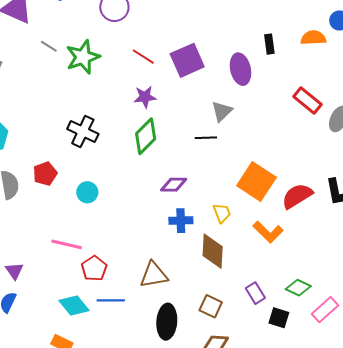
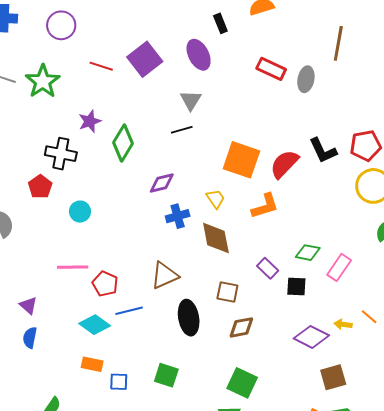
purple star: (145, 97) -> (90, 121), moved
red pentagon: (45, 174) -> (40, 187), moved
orange L-shape: (268, 232) -> (265, 206), turned -48

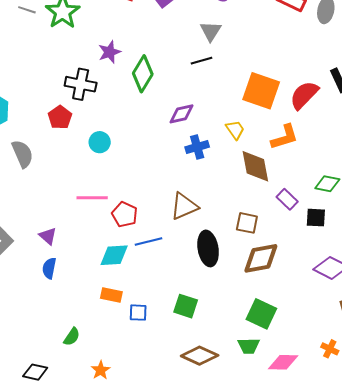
brown diamond: (216, 238) -> (255, 166), moved
cyan diamond: (95, 325) -> (114, 255), turned -40
brown diamond: (241, 327) -> (261, 258), size x1.4

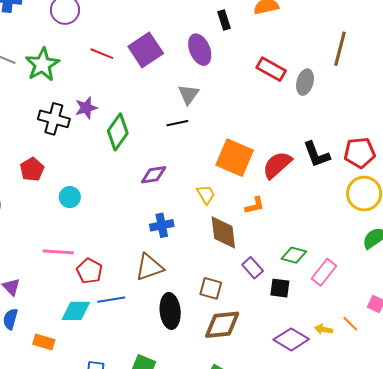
black cross: (81, 84) -> (54, 119), moved
orange L-shape: (285, 137) -> (255, 205), size x0.7
blue cross: (197, 147) -> (162, 225), moved
orange rectangle: (111, 295) -> (44, 342), moved

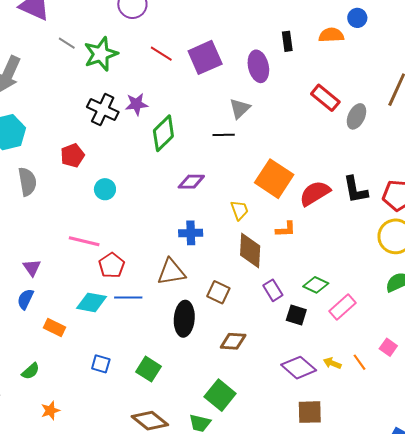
brown square: (211, 288) -> (218, 292), moved
brown diamond: (222, 325) -> (233, 341), size x0.7

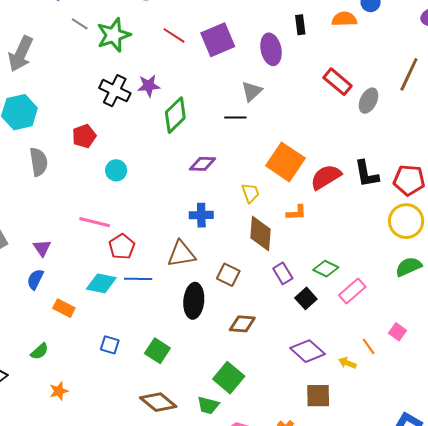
black square: (296, 315) -> (306, 298), turned 30
yellow arrow: (332, 363) -> (347, 363), moved

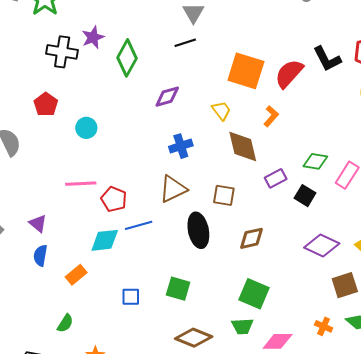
orange L-shape: (296, 213) -> (271, 116), turned -30
purple rectangle: (283, 273) -> (276, 178), turned -70
orange rectangle: (64, 308) -> (76, 275), turned -50

